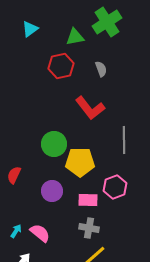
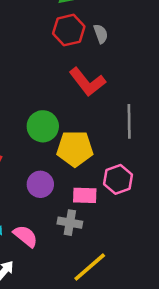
red hexagon: (61, 66) -> (69, 30), moved
gray cross: (89, 228) -> (70, 223), moved

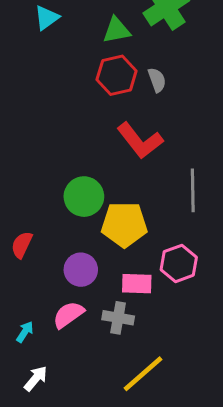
pink semicircle: (26, 236) -> (68, 315), moved, turned -75

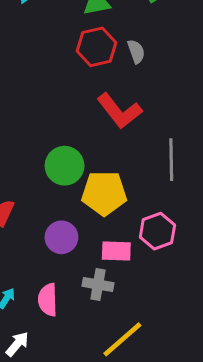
pink semicircle: (68, 315) -> (48, 300), moved, turned -56

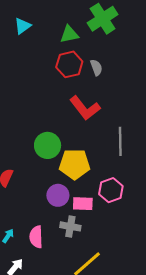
purple circle: (61, 237) -> (58, 195), moved

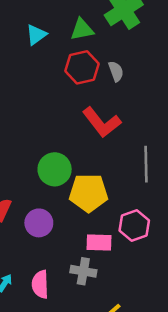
cyan triangle: (23, 26) -> (36, 35), moved
purple circle: (58, 195) -> (39, 223), moved

